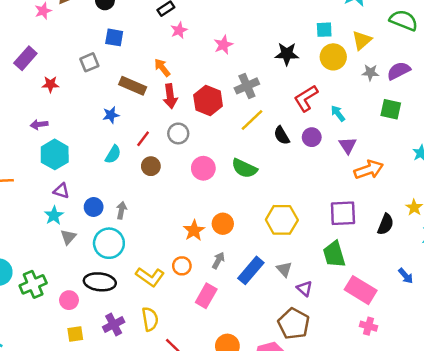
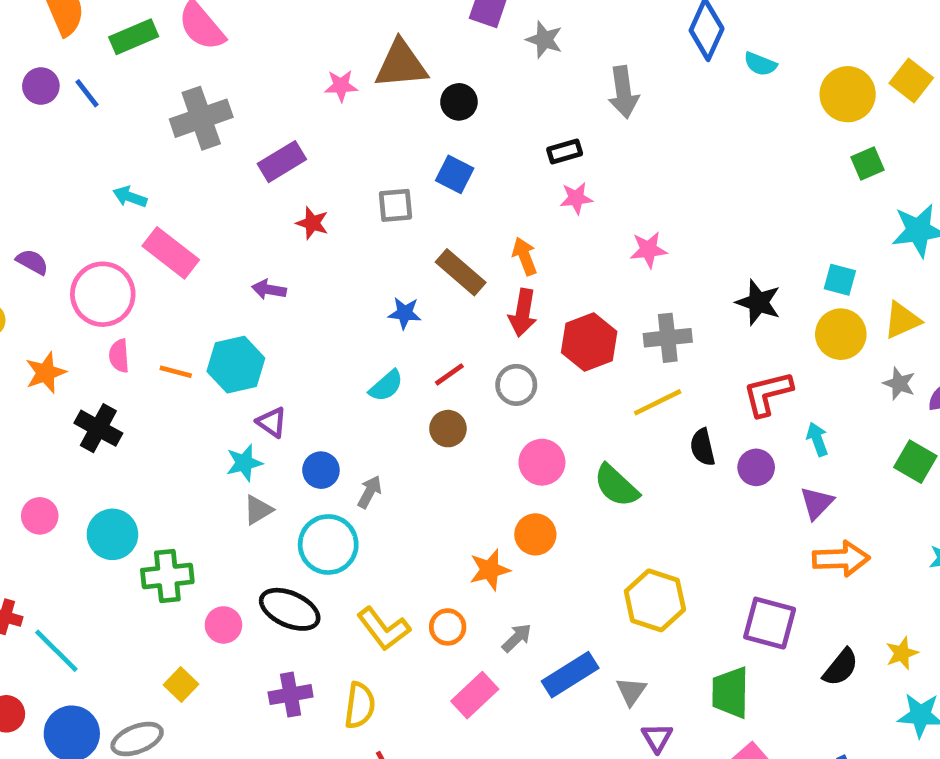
cyan hexagon: (55, 154) -> (236, 365), moved
orange circle: (223, 224) -> (535, 534), moved
yellow square: (75, 334) -> (181, 684), moved, turned 35

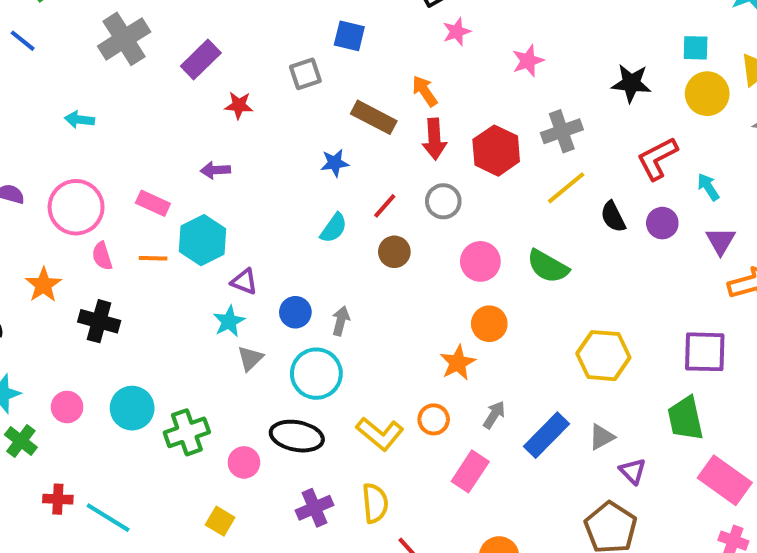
pink rectangle: (171, 253) -> (153, 203), moved, size x0.7
gray triangle: (631, 691) -> (602, 437), turned 40

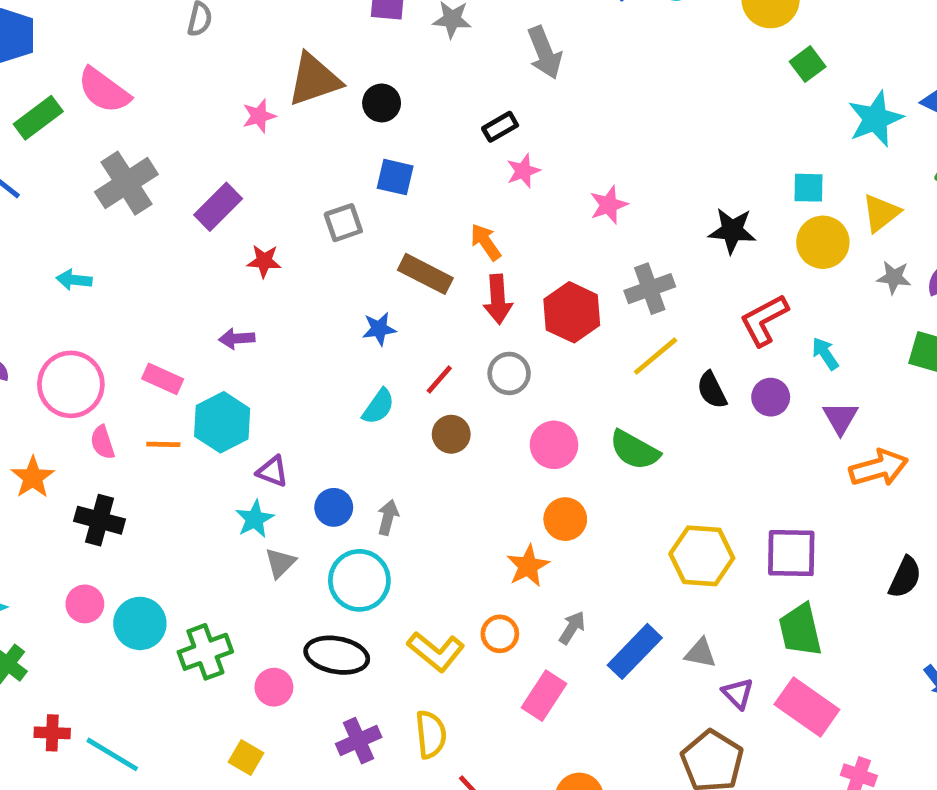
purple square: (705, 352) -> (791, 553), moved
pink circle: (67, 407) -> (85, 604), moved
gray triangle: (602, 437) -> (700, 653), turned 40
pink rectangle: (725, 480) -> (807, 707), moved

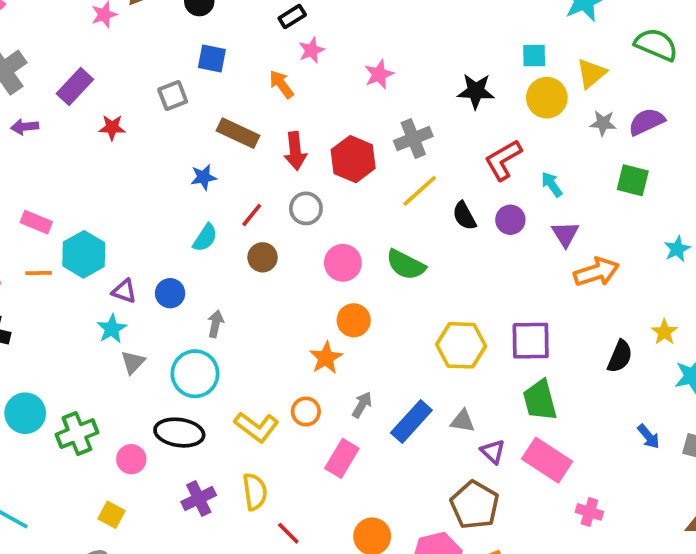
orange arrow: (486, 242) -> (281, 84), moved
purple arrow: (237, 339) -> (25, 127), moved
blue circle: (334, 507) -> (170, 293), moved

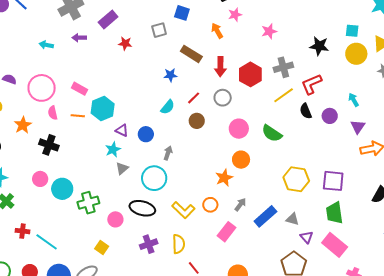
red L-shape: (503, 160) -> (311, 84), moved

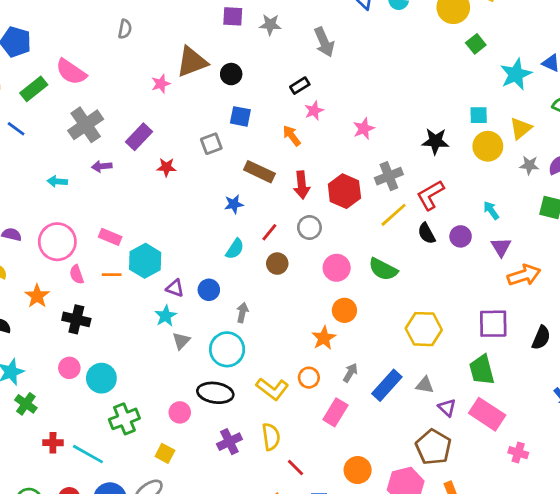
purple square: (333, 181) -> (493, 324), moved
green cross: (88, 203) -> (124, 419), moved

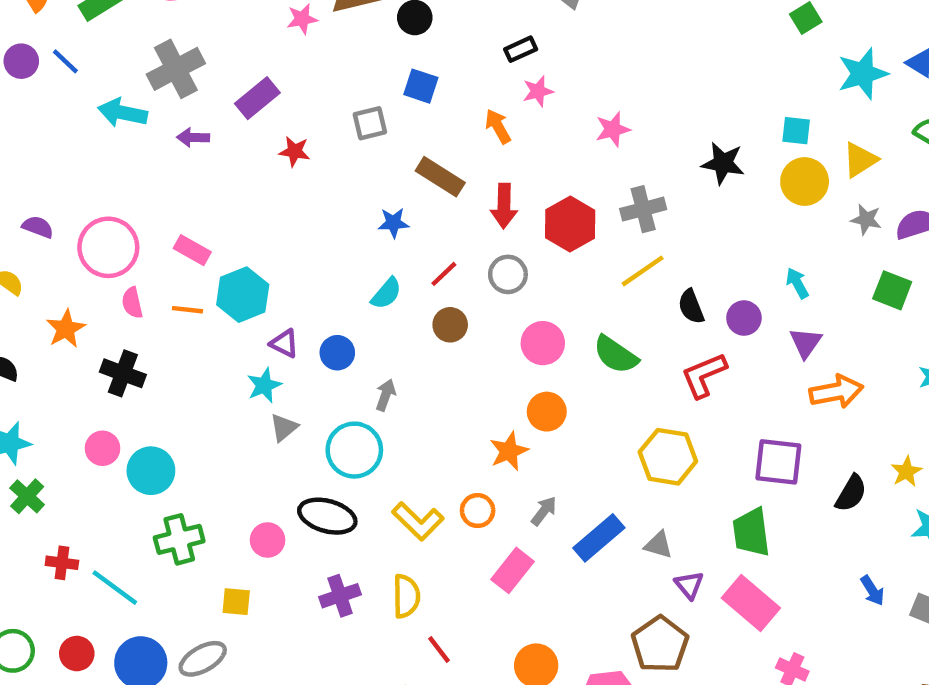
cyan arrow: (57, 181) -> (123, 113), moved, size x1.5
red L-shape: (430, 195) -> (704, 375), moved
yellow square: (165, 453) -> (236, 602), turned -30

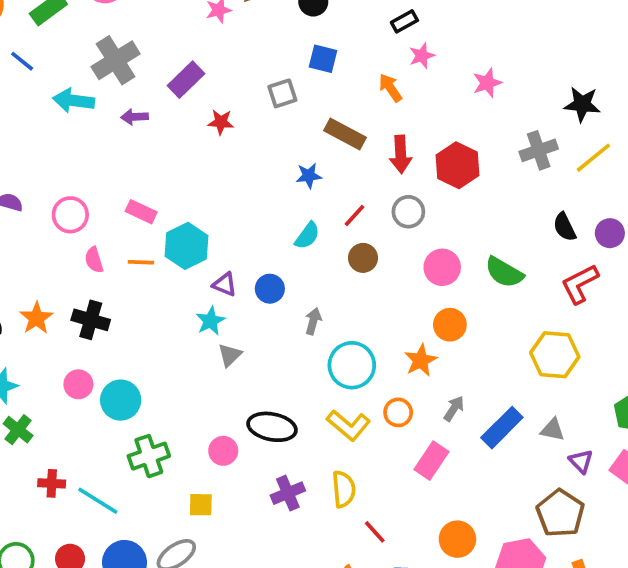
gray cross: (643, 209) -> (539, 150), moved
pink circle: (108, 247) -> (70, 215), size x0.7
yellow line: (643, 271) -> (593, 158), moved
orange star: (66, 329) -> (36, 318), moved
cyan circle: (354, 450) -> (352, 365), moved

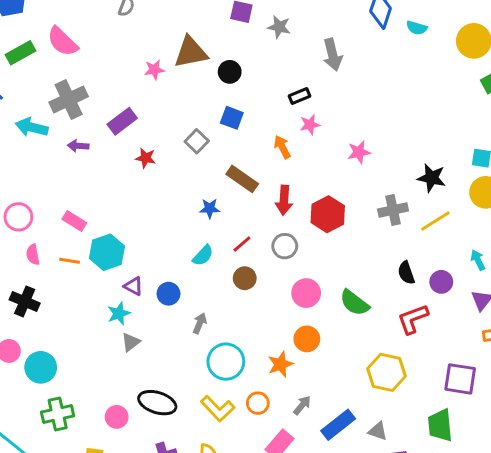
gray square: (282, 93) -> (197, 141), turned -35

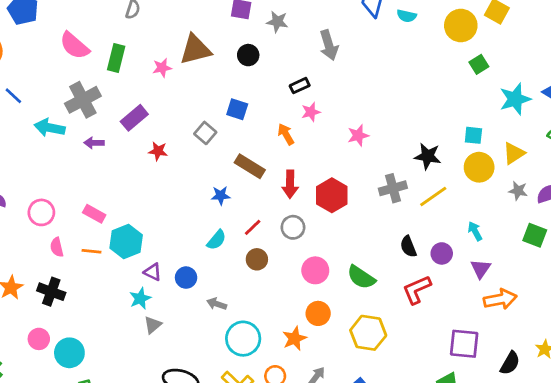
green rectangle: (21, 53) -> (116, 58), moved, turned -44
black circle: (230, 72) -> (248, 55), moved
gray arrow: (200, 323) -> (217, 304), turned -90
yellow hexagon: (387, 372) -> (368, 333), moved

